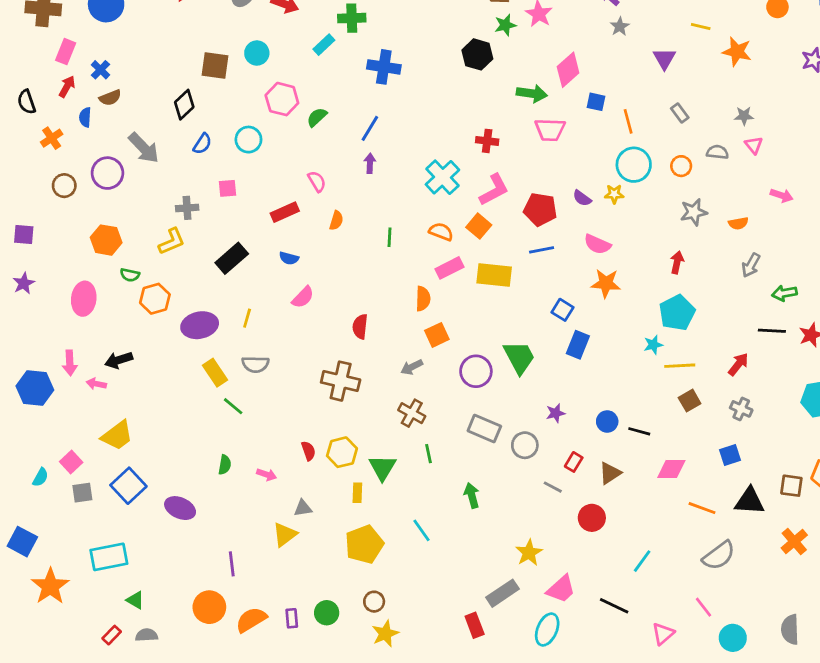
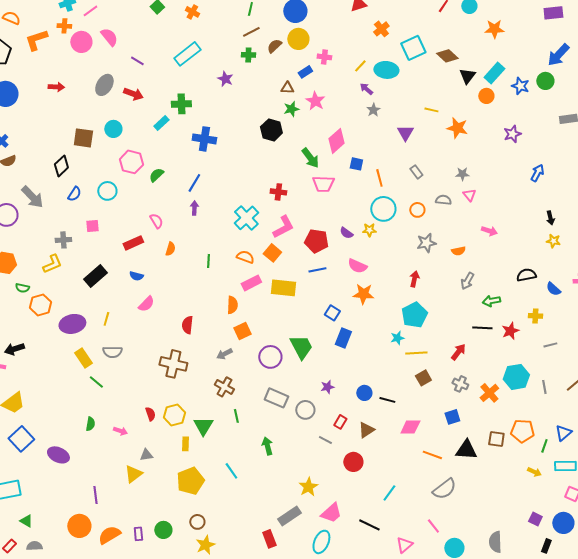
green arrow: (532, 93) -> (310, 158), turned 45
orange cross: (794, 542) -> (489, 393), moved

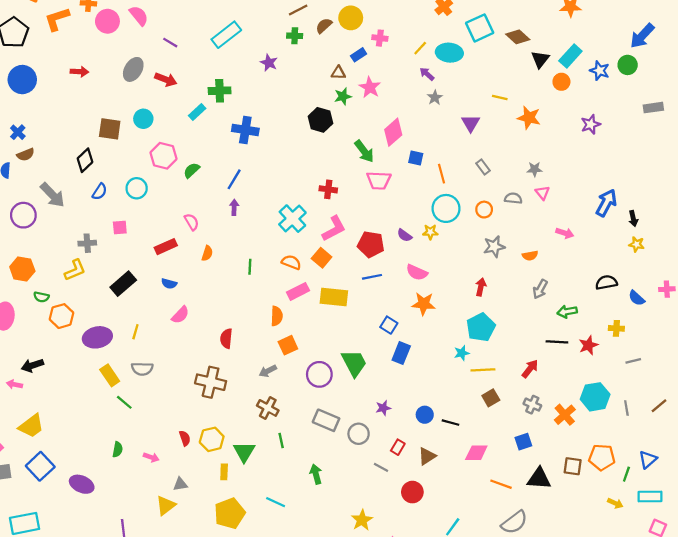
blue arrow: (537, 173) -> (606, 203), moved, size x1.4
cyan line: (231, 471) -> (276, 502), turned -30

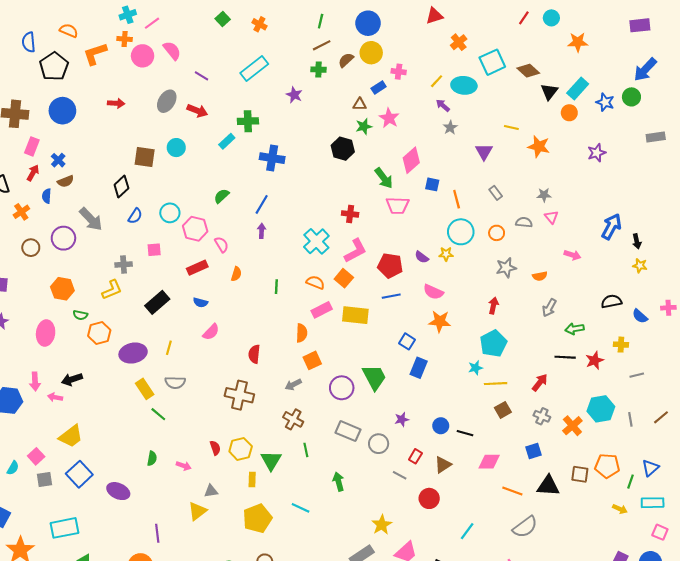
pink hexagon: (164, 156) -> (195, 229), moved

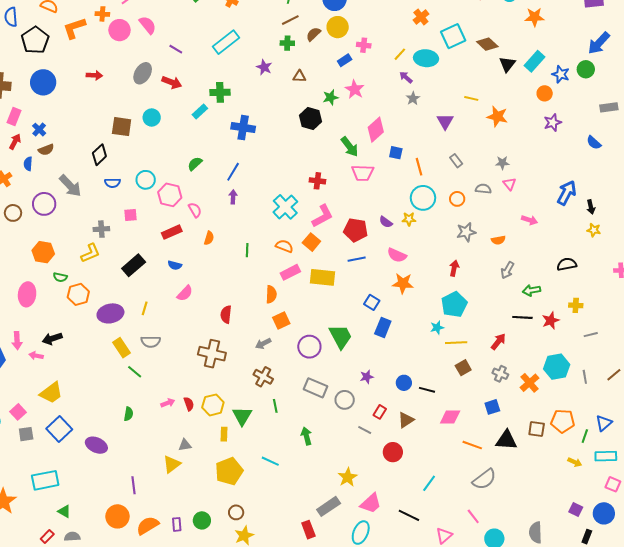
brown triangle: (360, 104) -> (299, 76), moved
orange circle: (569, 113) -> (545, 93), moved
blue semicircle: (135, 216) -> (112, 183), turned 56
blue semicircle: (640, 316) -> (594, 143), moved
pink arrow: (184, 466) -> (168, 403), moved, turned -40

